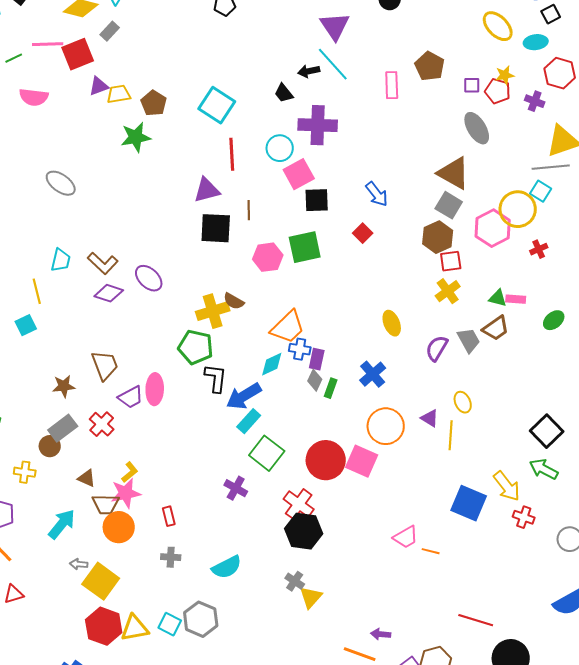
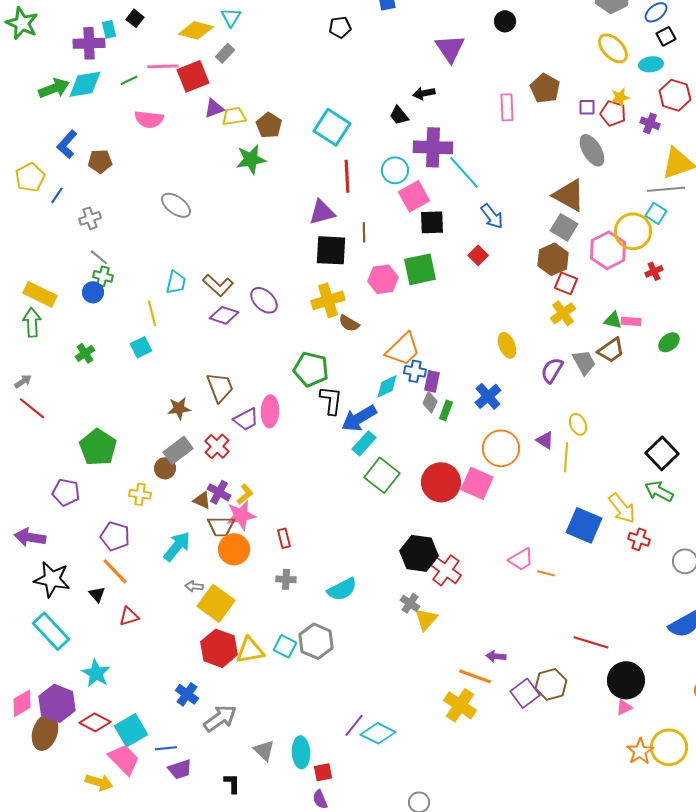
cyan line: (333, 64) -> (464, 172), moved
red square: (451, 261) -> (566, 283), turned 30
yellow cross: (213, 311) -> (328, 300), moved
purple cross: (236, 488) -> (219, 492), moved
red cross: (299, 504) -> (446, 570), moved

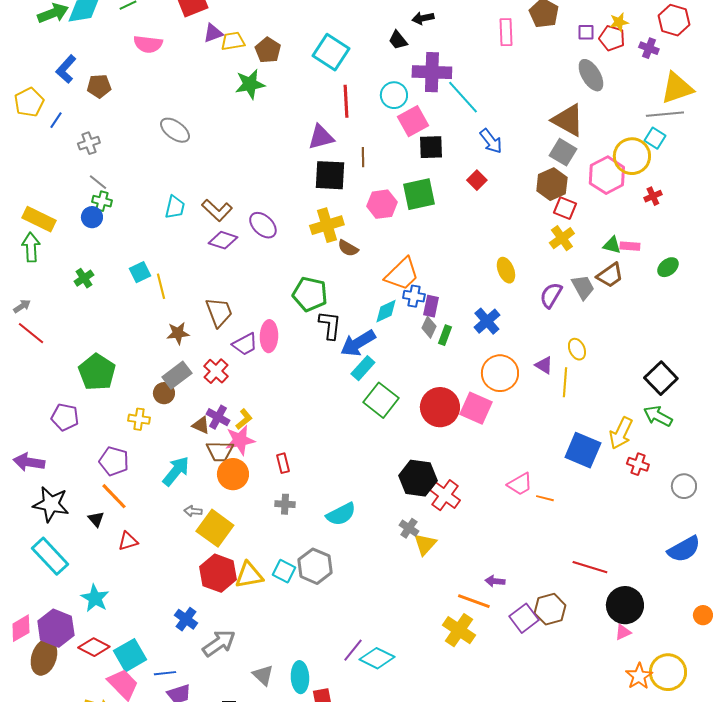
yellow line: (152, 313) -> (161, 286), moved
yellow arrow: (622, 508) -> (621, 433), turned 64

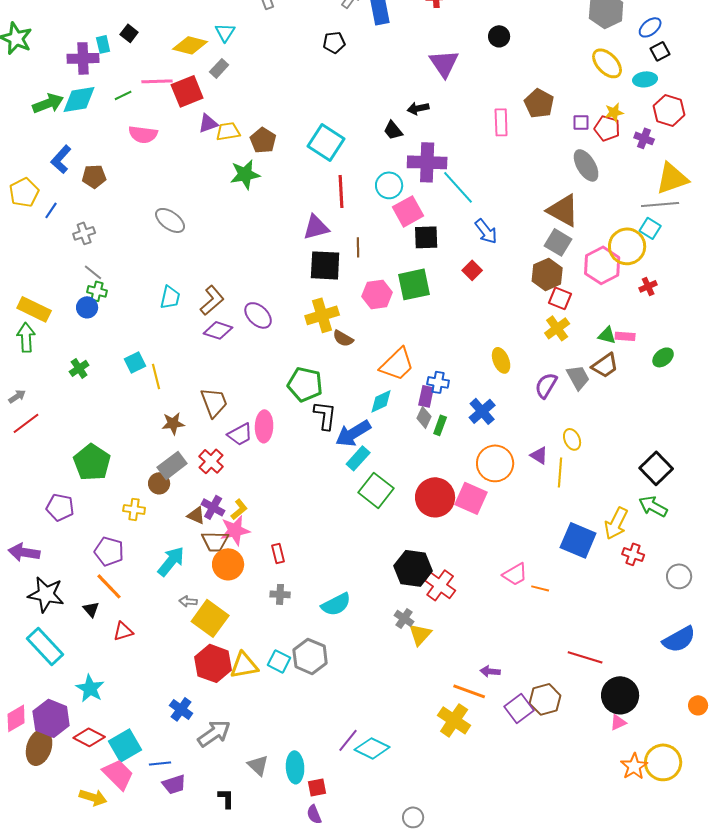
brown L-shape: (217, 210) -> (212, 300), turned -84
blue cross: (414, 296) -> (438, 382), moved
red line: (31, 333) -> (26, 423), turned -76

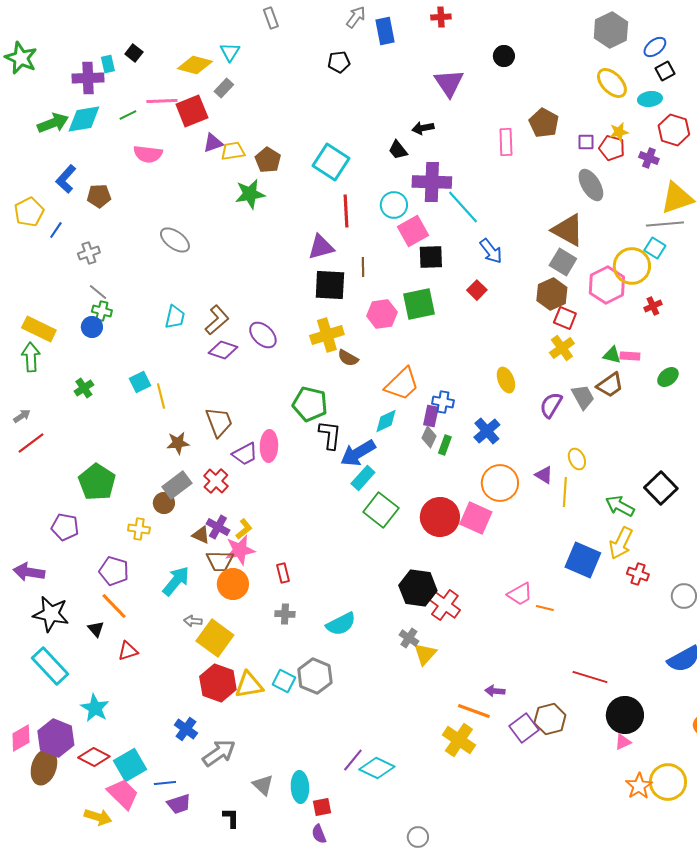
green arrow: (653, 506) -> (620, 506), moved

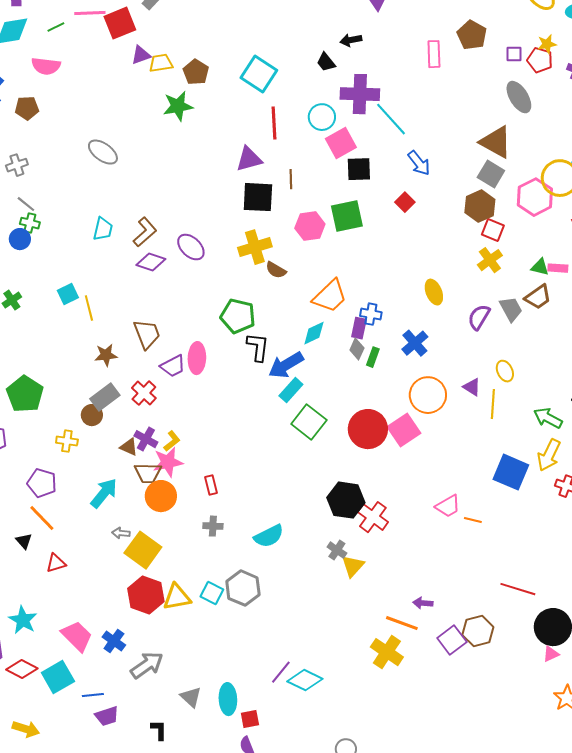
pink semicircle: (148, 154) -> (46, 66), moved
pink square: (476, 518) -> (404, 430), turned 32
pink trapezoid: (123, 794) -> (77, 636), moved

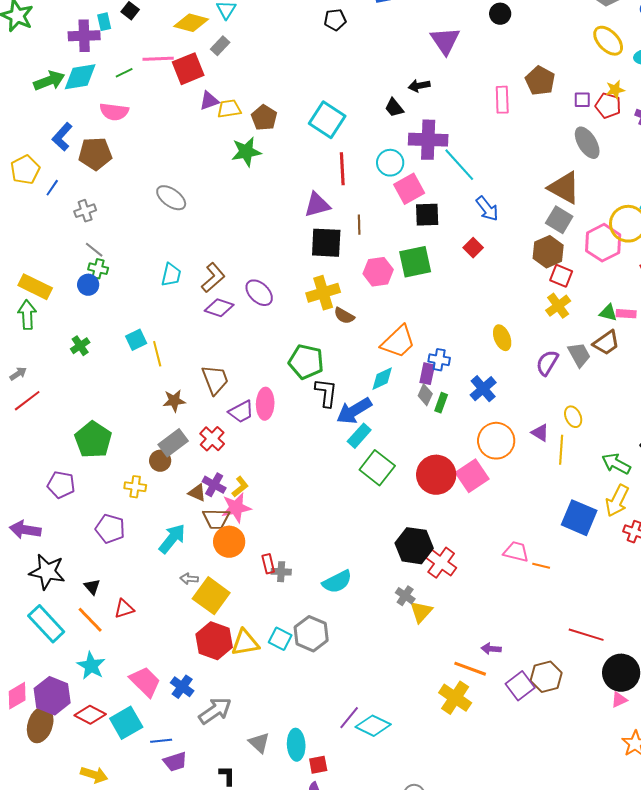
brown pentagon: (27, 108) -> (95, 154), size x1.4
red rectangle: (211, 485) -> (268, 564), moved
pink trapezoid: (448, 506) -> (516, 552), turned -136
orange line: (42, 518) -> (90, 620), moved

